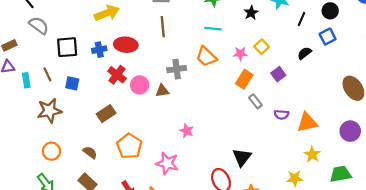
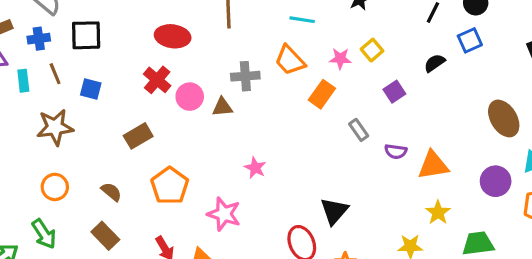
blue cross: (99, 50) -> (39, 39), moved
orange rectangle: (244, 79) -> (322, 94), moved

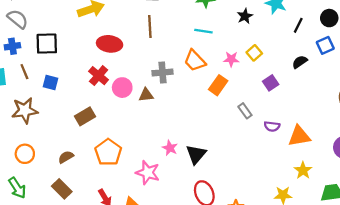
pink star: (255, 168) -> (170, 148), moved
brown semicircle: (111, 192) -> (66, 157), turned -70
black triangle: (334, 211) -> (196, 154), moved

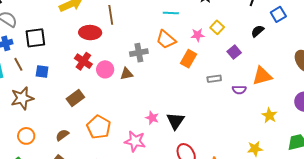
brown line: (150, 27) -> (111, 15), moved
gray rectangle: (245, 111) -> (214, 79), turned -56
orange triangle: (299, 136) -> (262, 76), moved
yellow star: (303, 170) -> (269, 115), moved

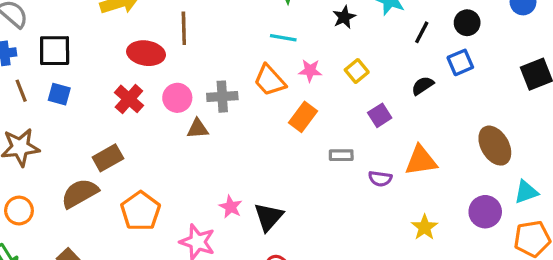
pink star: (198, 35) -> (310, 71), moved
pink circle: (105, 69) -> (177, 98), moved
blue square: (42, 72) -> (59, 94), moved
brown semicircle: (62, 135) -> (80, 193), moved, size x1.6

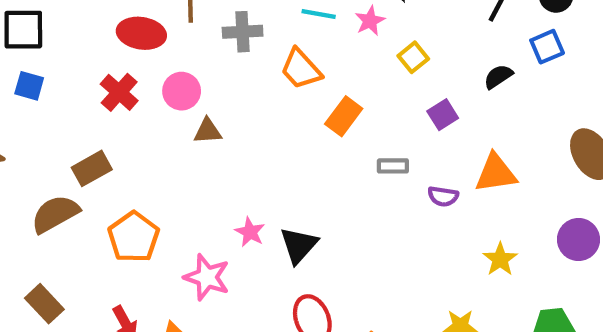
pink star: (310, 71) -> (370, 21), moved, turned -30
gray cross: (222, 97) -> (243, 32), moved

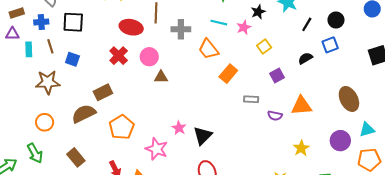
blue square: (29, 86) -> (72, 59), moved

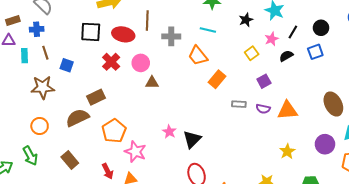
black square: (73, 22) -> (91, 32), moved
pink star: (244, 27) -> (272, 39), moved
black semicircle: (305, 58) -> (286, 56), moved
purple semicircle: (275, 116) -> (263, 109), moved
pink star: (157, 149) -> (135, 152), moved

